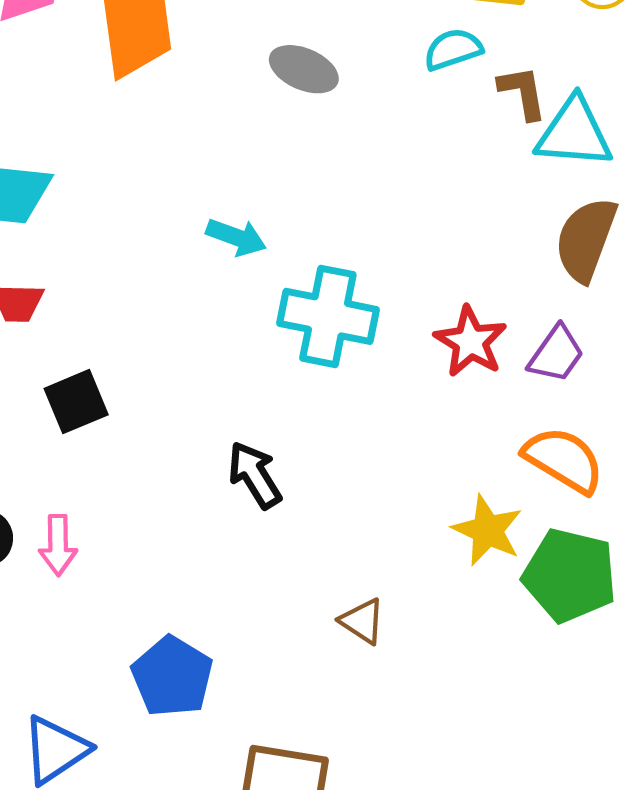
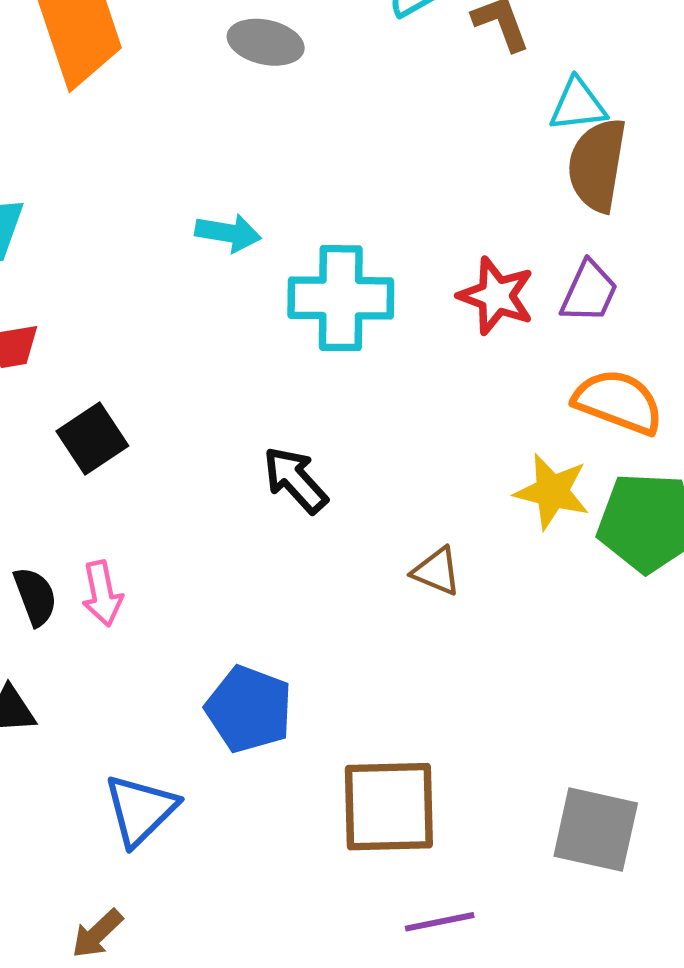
cyan triangle: (574, 133) -> (578, 105), moved, size x0.7
brown triangle: (362, 621) -> (437, 571), moved

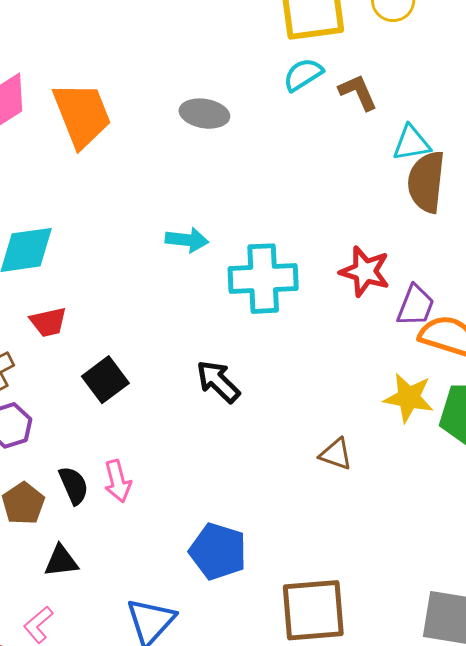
purple trapezoid: (589, 292) -> (416, 306), moved
black arrow: (295, 480) -> (218, 382), moved

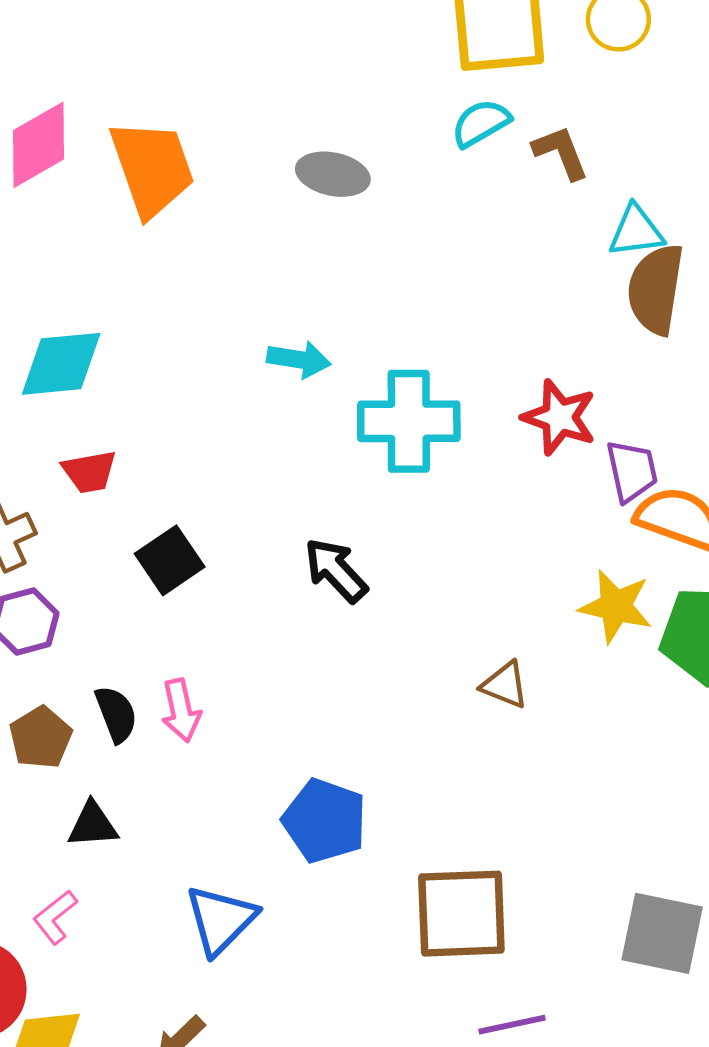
purple trapezoid: (416, 306) -> (632, 471), turned -36

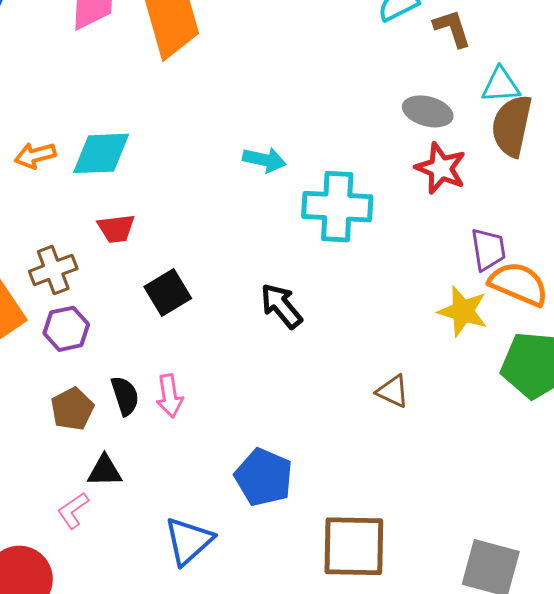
gray ellipse: (333, 174) -> (428, 111), moved
red star: (559, 417) -> (441, 168), moved
yellow star: (616, 606) -> (463, 311), moved
pink L-shape: (55, 917) -> (73, 510), moved

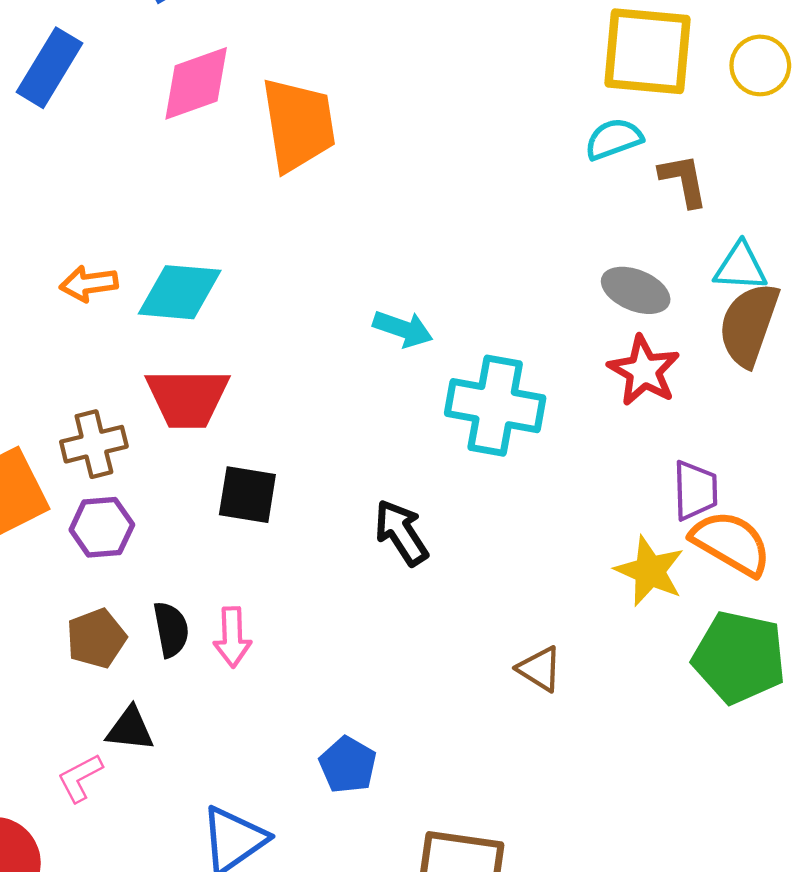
red trapezoid: (116, 229) -> (188, 398), size x1.6
black square: (168, 292) -> (247, 495), turned 33
blue pentagon: (264, 477) -> (348, 765), size x0.7

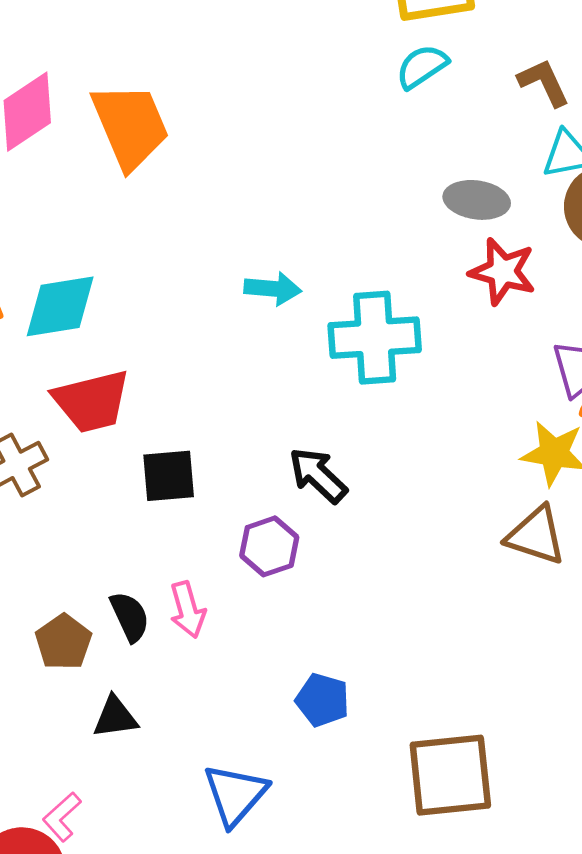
brown L-shape: (683, 180) -> (544, 82), moved
purple hexagon: (102, 527) -> (269, 546), moved
brown triangle: (540, 669) -> (536, 535), moved, size x1.4
pink L-shape: (80, 778) -> (62, 817), moved

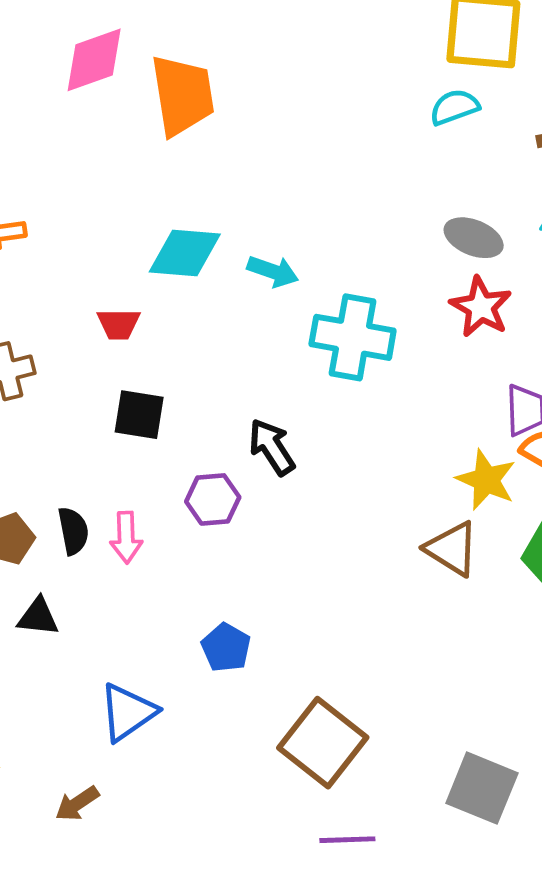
cyan diamond: (60, 306) -> (185, 253), moved
red trapezoid: (92, 401) -> (119, 324), moved, size x0.6
brown square: (450, 775) -> (323, 743), turned 30

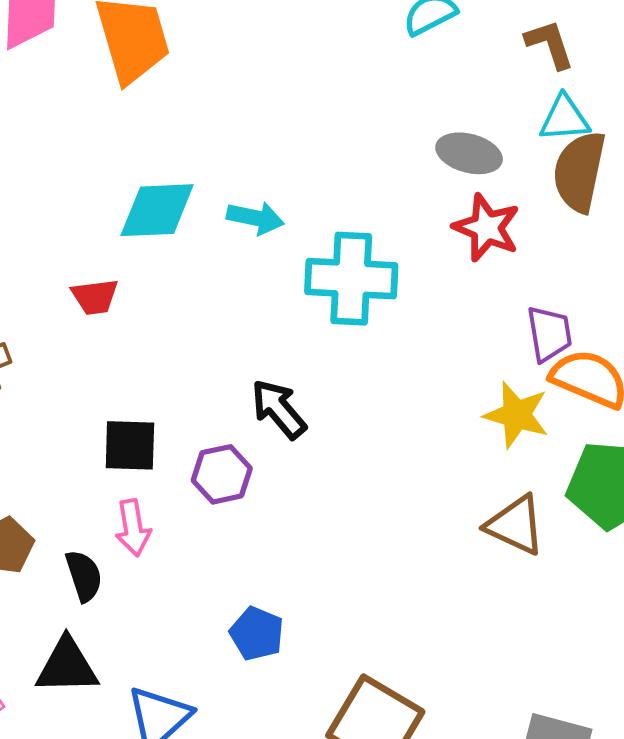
black square: (139, 415) -> (130, 445), moved
black semicircle: (73, 531) -> (84, 576), moved
brown triangle: (452, 549) -> (515, 525), moved
black triangle: (38, 617) -> (67, 666), moved, size x1.4

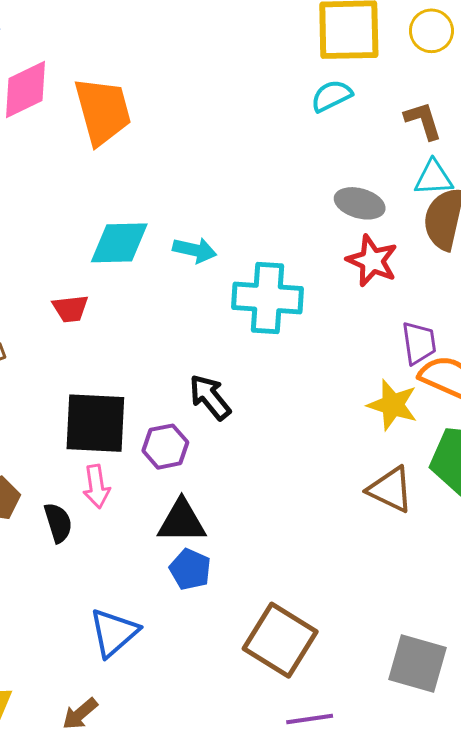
black square: (130, 445) -> (95, 423), size x1.5
black triangle: (67, 666) -> (182, 521), moved

